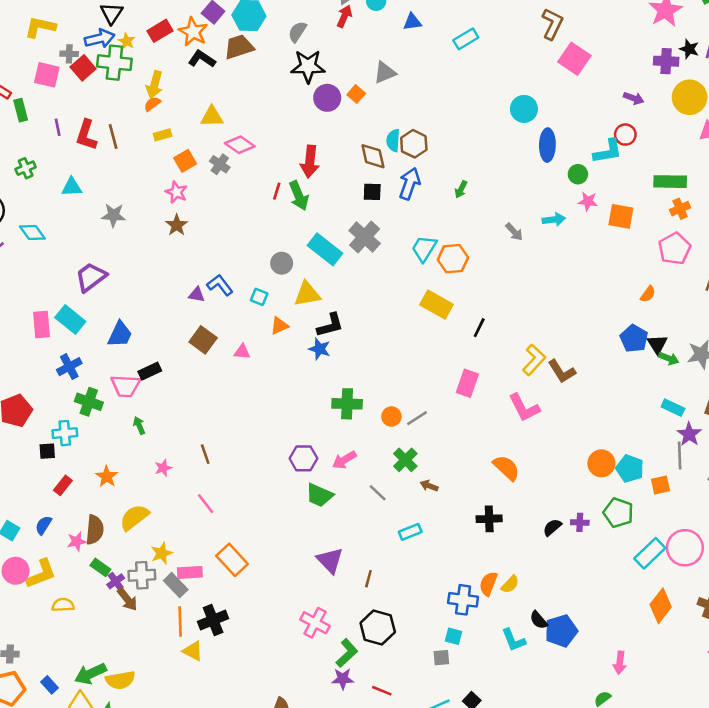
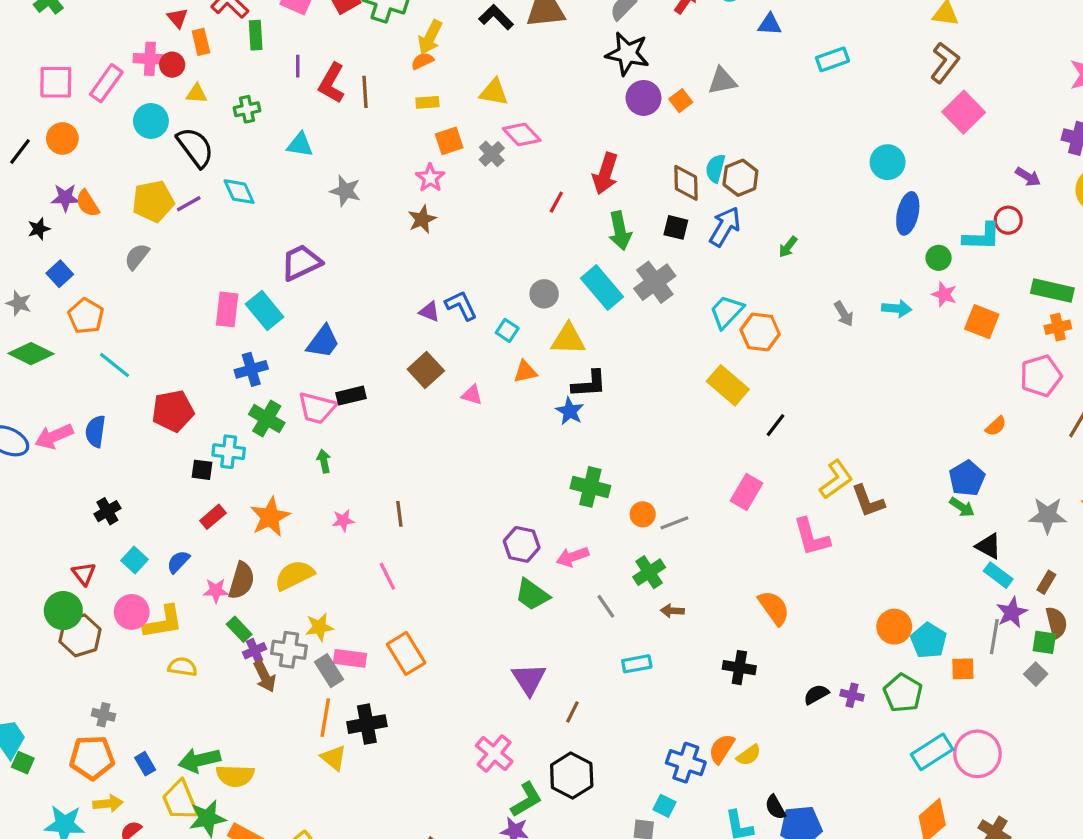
green arrow: (299, 196) -> (620, 231), moved
black triangle: (657, 344) -> (988, 546), moved, turned -40
green arrow: (669, 358) -> (962, 507), moved
orange star: (107, 477) -> (270, 517), size x1.4
brown arrow: (429, 486) -> (672, 611), turned -30

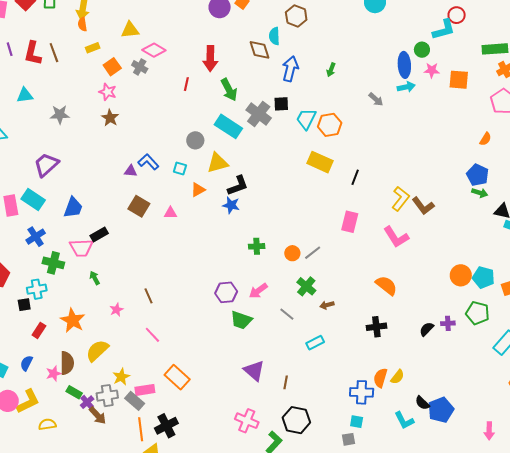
orange semicircle: (422, 61) -> (82, 24), turned -56
brown hexagon: (740, 178) -> (296, 16), moved
blue ellipse: (908, 213) -> (404, 65), moved
black square: (676, 227) -> (281, 104), moved
green cross: (590, 487) -> (257, 246), size x0.7

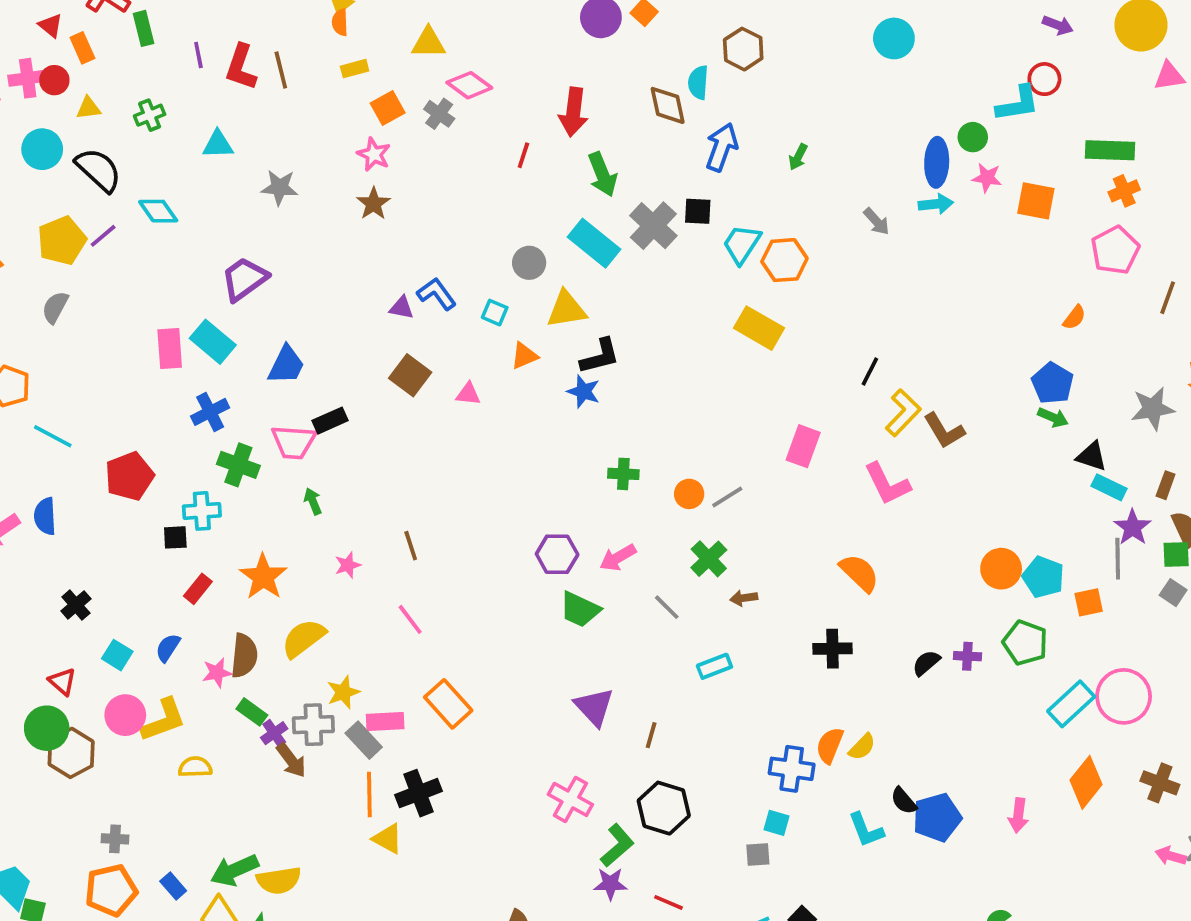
black line: (355, 177) -> (870, 371), moved
pink arrow: (489, 431) -> (1018, 815), moved

